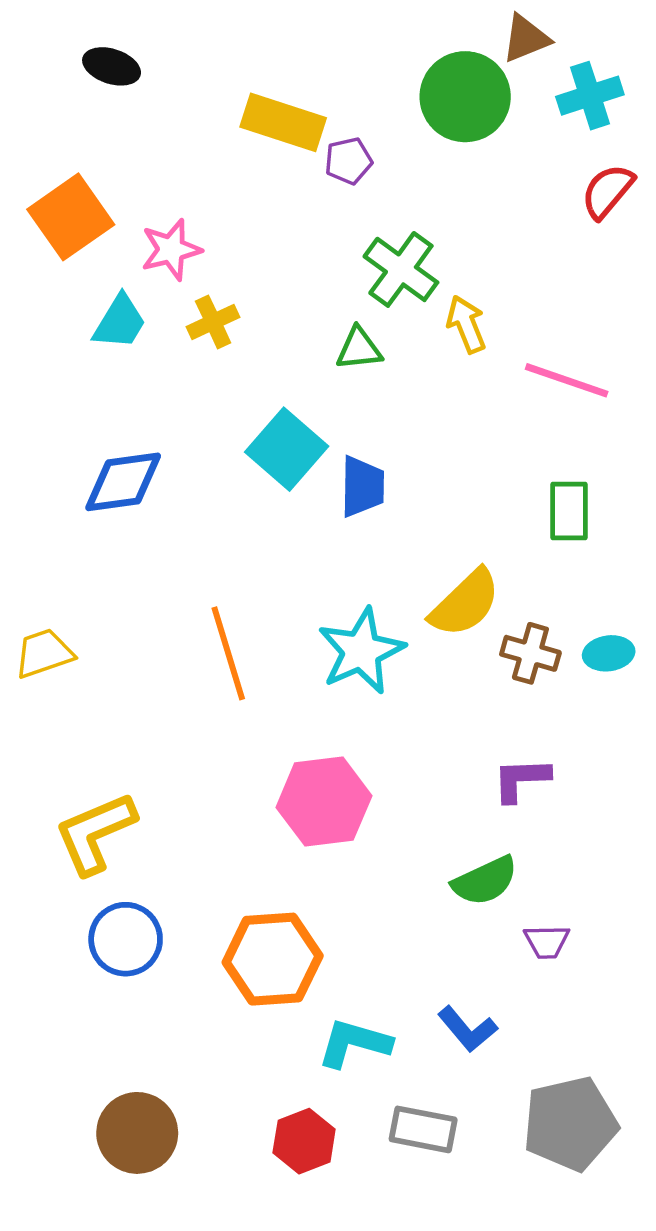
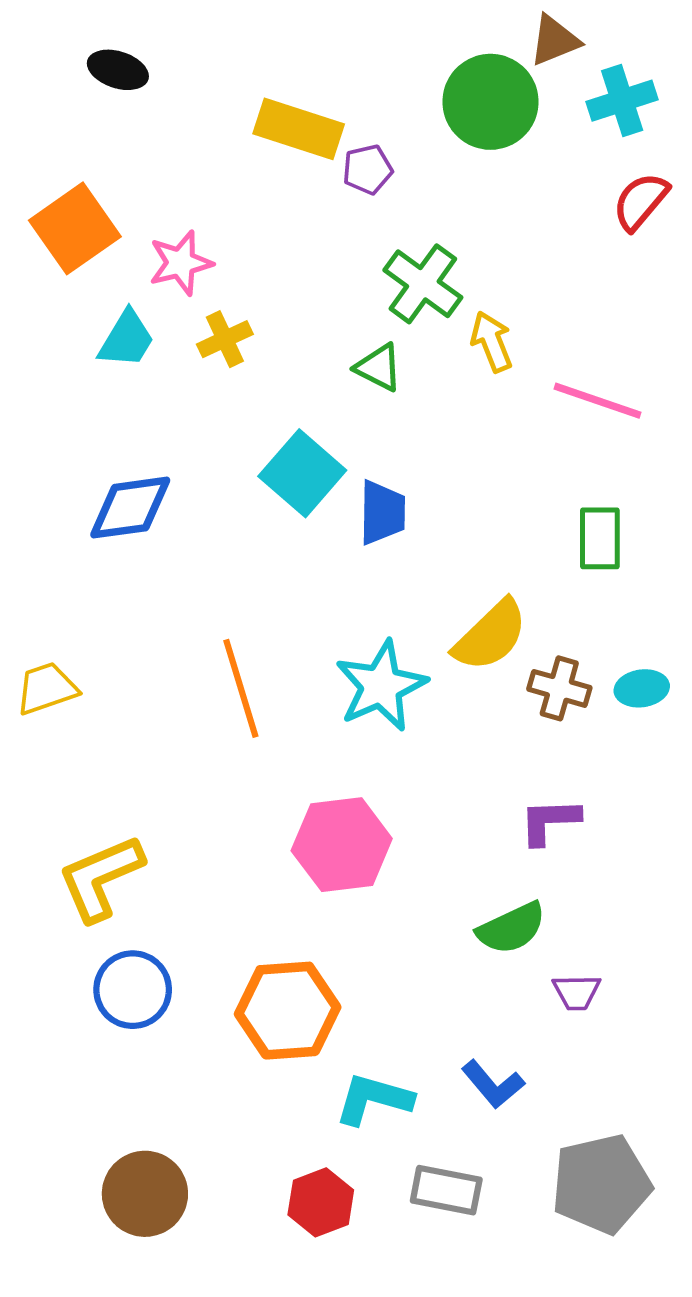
green triangle: (359, 349) -> (379, 367), turned 33

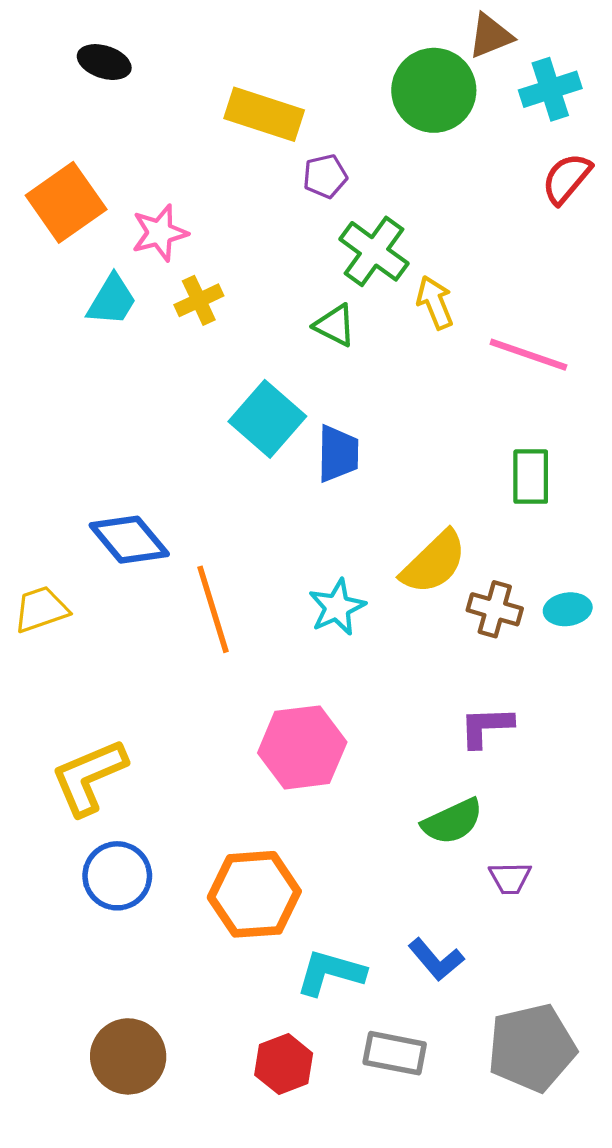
purple pentagon: (368, 169) -> (325, 176), moved
blue diamond: (130, 508) -> (129, 540), moved, turned 58
cyan star: (381, 686) -> (337, 607), size x0.7

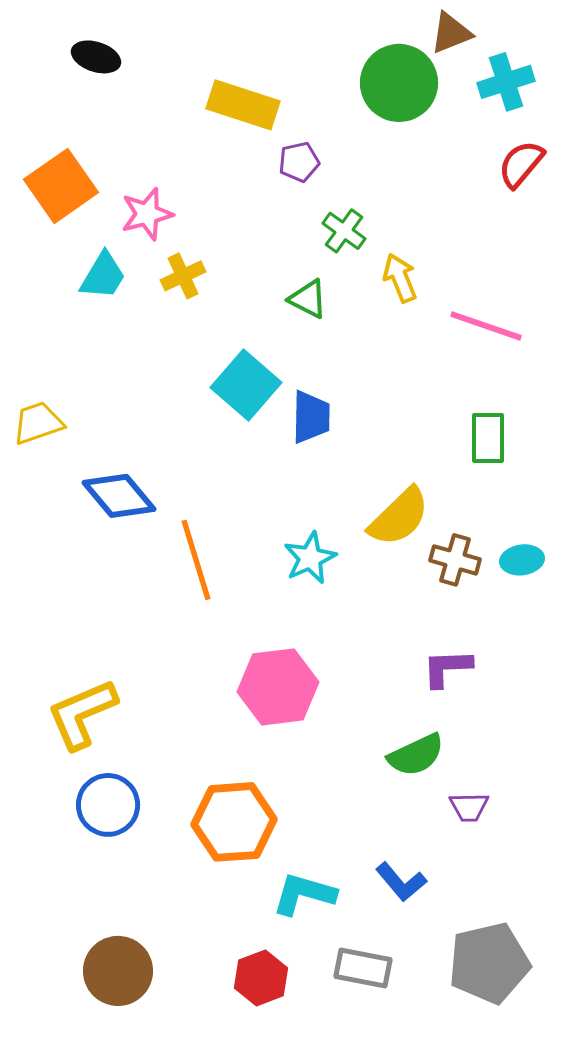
green cross: (374, 251) -> (344, 231), size x0.7
yellow trapezoid: (41, 609) -> (38, 423), moved

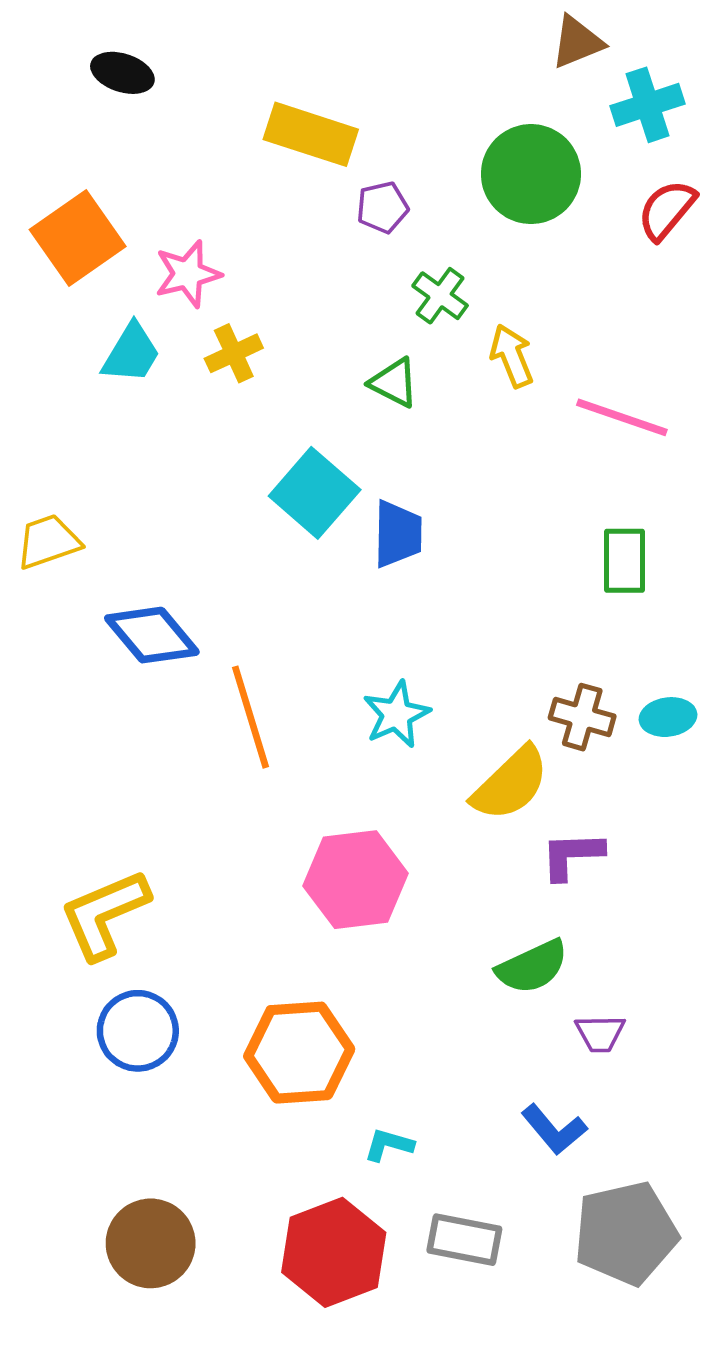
green circle: (399, 83) -> (531, 174), moved
yellow semicircle: (399, 517) -> (510, 784), moved
blue L-shape: (401, 882) -> (554, 1129), moved
cyan L-shape: (304, 894) -> (389, 1145), size x0.6
red hexagon: (261, 978) -> (334, 1252), size x1.5

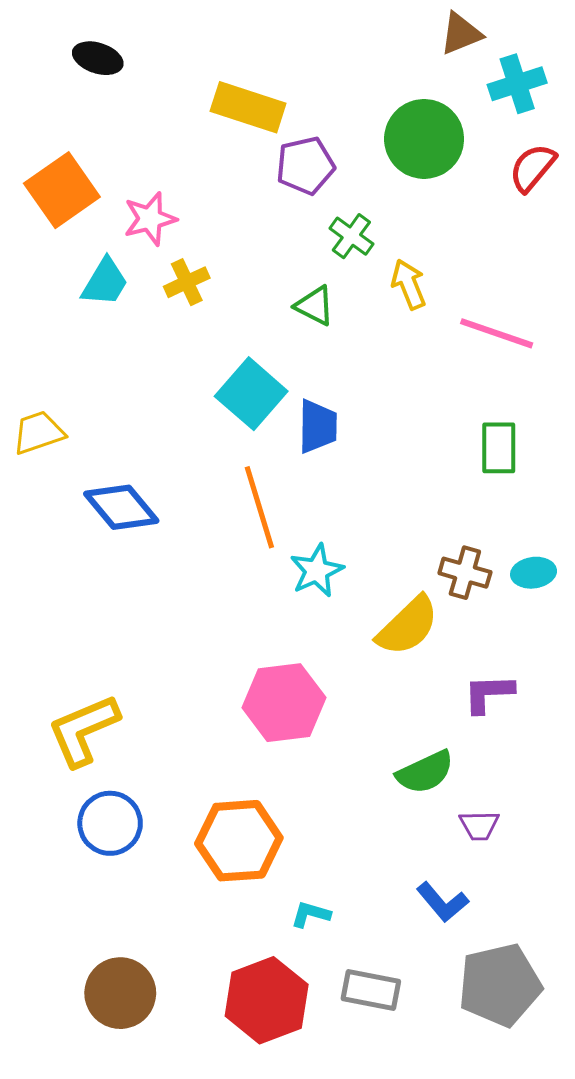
purple pentagon: (382, 207) -> (305, 166), size x1.4
orange line: (251, 717) -> (259, 507), moved
purple L-shape: (572, 855) -> (488, 693), moved

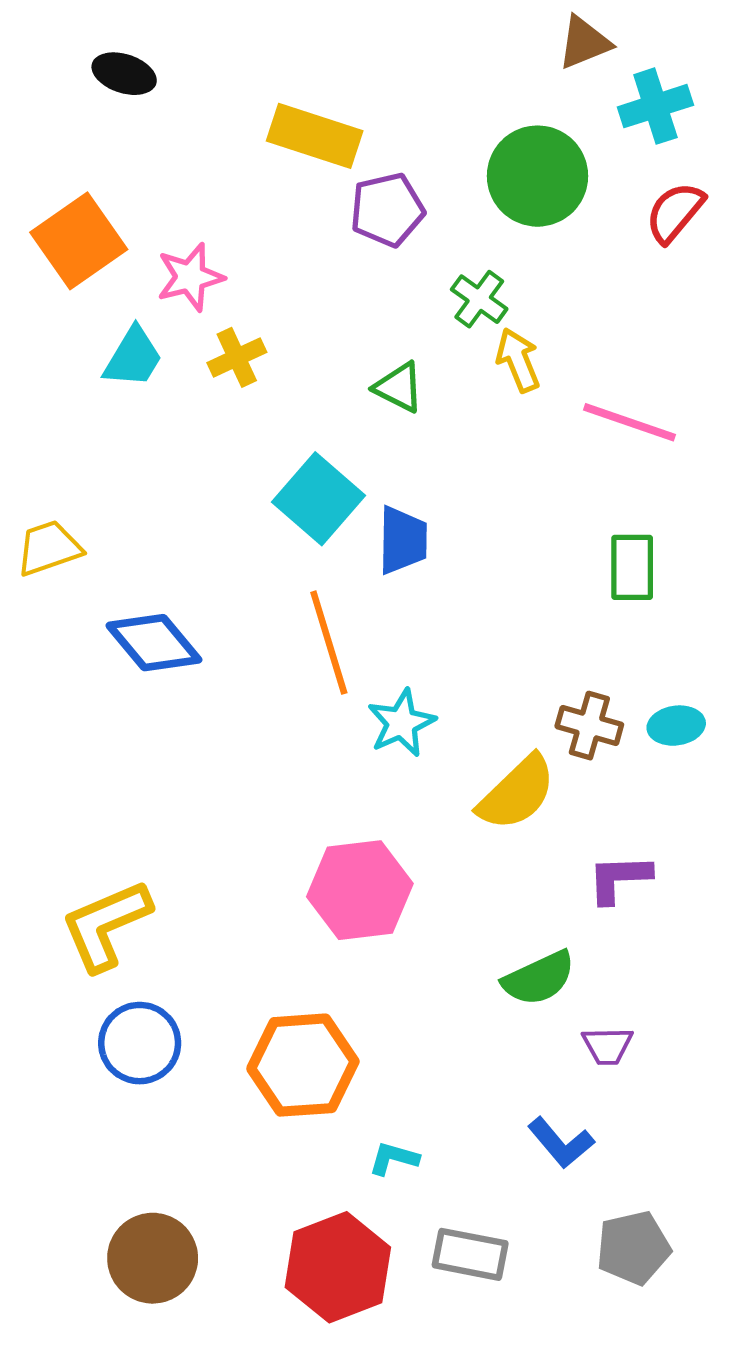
green cross: (351, 236) -> (479, 299), moved
gray pentagon: (500, 985) -> (633, 1248), size x0.7

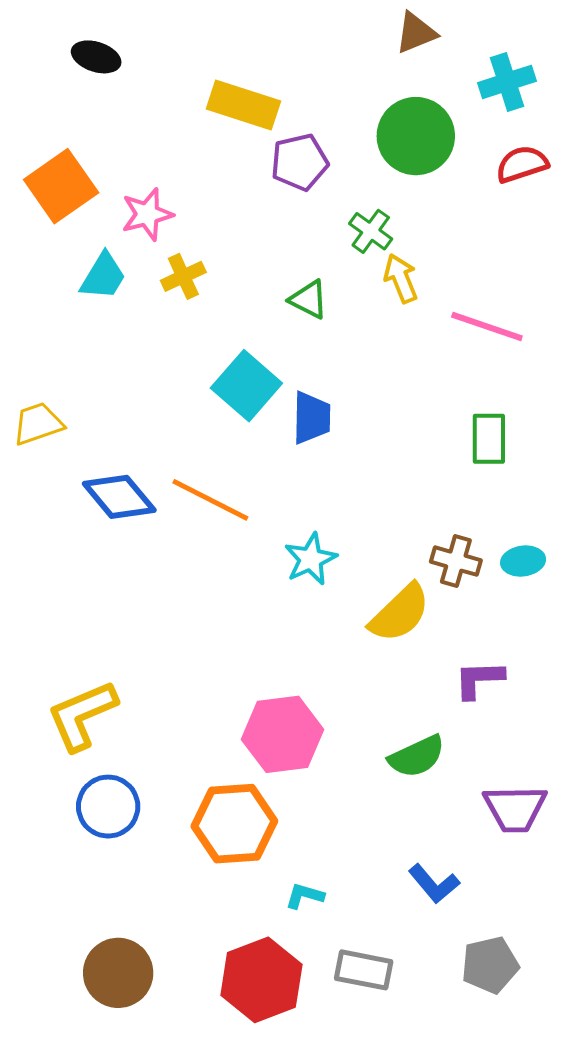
brown triangle: (584, 43) -> (416, 33), moved
red semicircle: (675, 212) -> (522, 164), turned 32
orange line: (329, 643) -> (210, 500), moved, turned -46
pink hexagon: (360, 890) -> (283, 734), moved
purple trapezoid: (608, 1046) -> (515, 809), moved, size x1.6

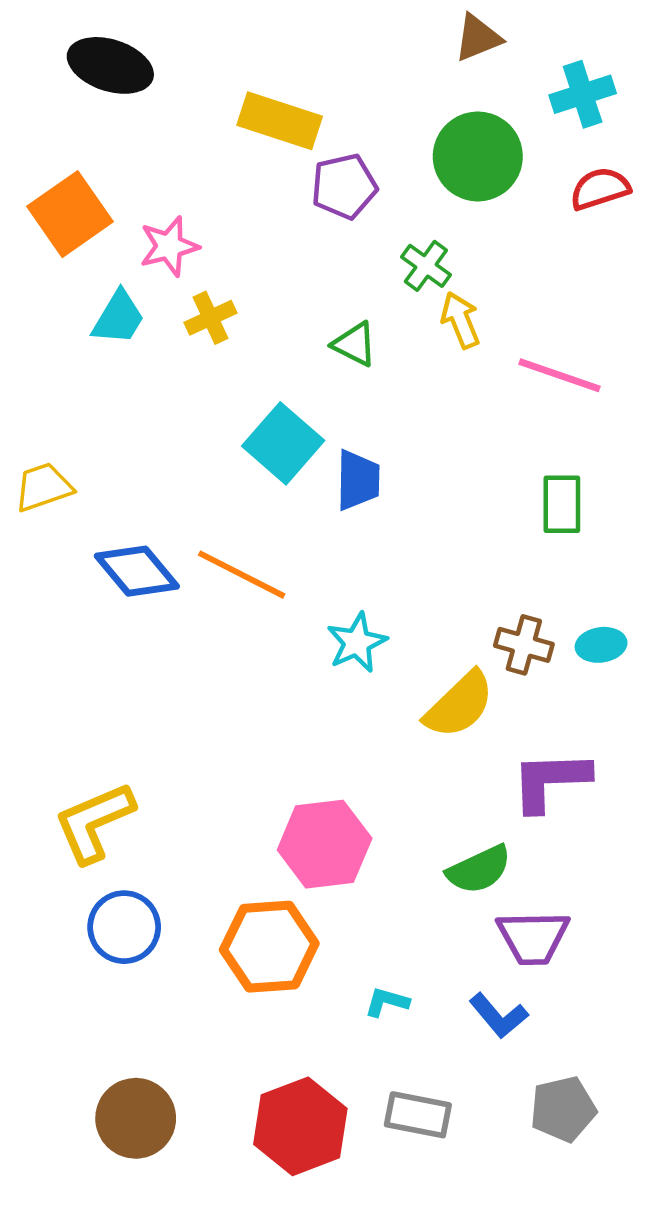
black ellipse: (96, 57) -> (110, 65), size x1.5
purple L-shape: (479, 679) -> (550, 781), size x1.4
purple trapezoid: (515, 809) -> (533, 937), moved
cyan L-shape: (305, 896) -> (387, 1002), moved

